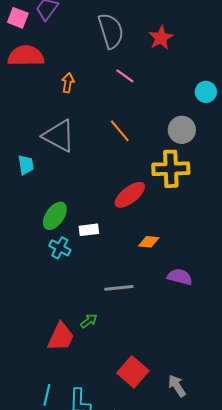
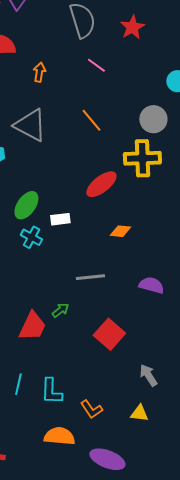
purple semicircle: (180, 277) -> (151, 285), moved
red square: (133, 372) -> (109, 334), moved

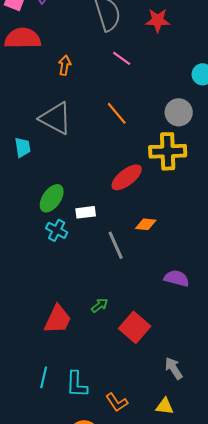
red star: (132, 27) -> (158, 20), turned 30
gray line: (90, 277) -> (116, 245), moved, turned 72
green arrow: (60, 310) -> (100, 305), moved

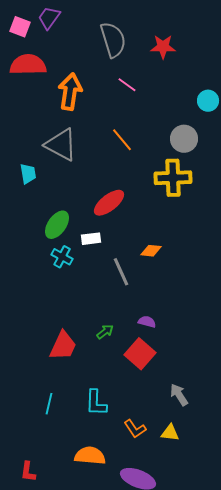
orange arrow: (65, 65) -> (70, 92), size x1.8
red ellipse: (127, 177) -> (109, 203), moved
purple semicircle: (177, 278) -> (147, 322), moved, size x0.7
cyan L-shape: (77, 384) -> (96, 403), moved
orange L-shape: (117, 402) -> (135, 429), moved

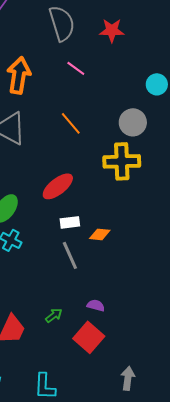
white rectangle: (91, 239) -> (70, 222), moved
gray arrow: (179, 395) -> (128, 378), turned 40

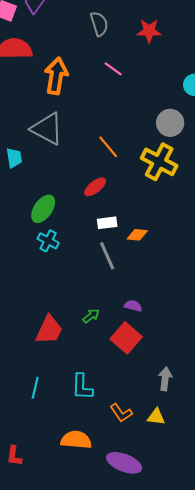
gray semicircle: (62, 23) -> (99, 24), size x0.7
orange line: (71, 123) -> (108, 147), moved
yellow cross: (122, 161) -> (159, 162), turned 30
red ellipse: (58, 186) -> (95, 187), size x0.7

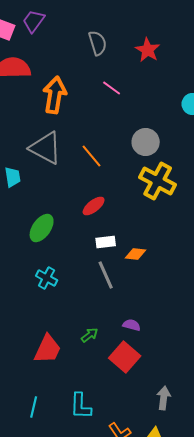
red star: (149, 31) -> (148, 50), turned 30
gray circle: (170, 123) -> (146, 142), moved
orange line: (108, 147) -> (92, 156), moved
cyan cross: (48, 241) -> (47, 278), moved

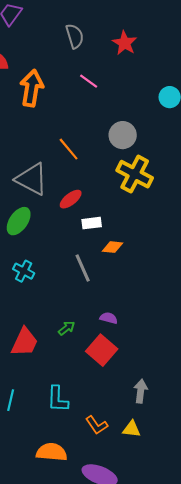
gray triangle: (46, 148) -> (32, 179), moved
white rectangle: (106, 242) -> (92, 223), moved

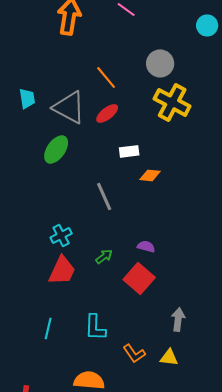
red ellipse: (71, 199) -> (107, 113), moved
gray line: (83, 268) -> (104, 196), moved
cyan cross: (24, 271) -> (61, 235), moved, turned 35

